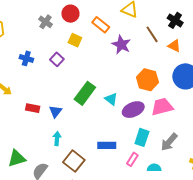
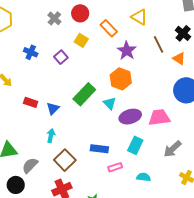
orange hexagon: (147, 80) -> (121, 79), moved
gray arrow: (169, 142) -> (172, 149), moved
pink rectangle: (132, 159) -> (115, 167), moved, turned 32

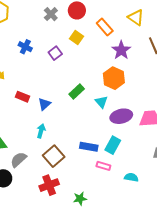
green rectangle: (84, 94) -> (77, 91), size x0.7
cyan rectangle: (135, 145) -> (113, 145), moved
pink rectangle: (115, 167) -> (103, 166), turned 32

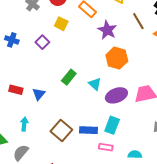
orange hexagon: (114, 78) -> (117, 58), moved
cyan arrow: (41, 131) -> (24, 124), moved
brown square: (54, 156) -> (61, 130), moved

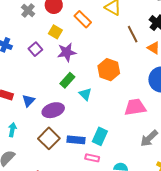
purple star: (107, 30) -> (67, 52), moved, turned 30
green rectangle: (69, 77) -> (67, 80), moved
purple ellipse: (116, 95) -> (53, 110), moved

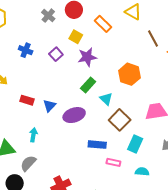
cyan rectangle: (100, 136) -> (135, 144), moved
brown square: (49, 138) -> (120, 120), moved

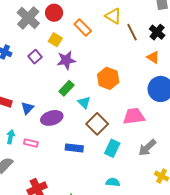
gray cross: (48, 16) -> (28, 18), size x1.6
brown line: (153, 38) -> (132, 32), moved
pink rectangle: (113, 162) -> (31, 143), moved
cyan semicircle: (142, 172) -> (113, 182), moved

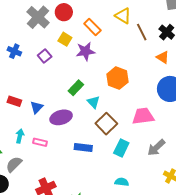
purple star: (66, 60) -> (85, 51), moved

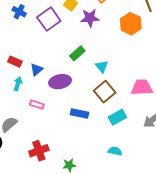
purple square: (45, 56) -> (49, 19), size x1.6
orange hexagon: (118, 78) -> (131, 24), moved
cyan triangle: (93, 102) -> (102, 66), moved
cyan arrow: (20, 136) -> (18, 84), moved
cyan rectangle: (121, 148) -> (117, 117), turned 30

